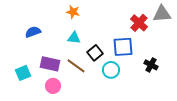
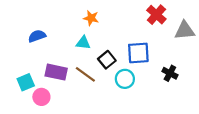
orange star: (73, 12) -> (91, 18), moved
gray triangle: (162, 14) -> (185, 30), moved
red cross: (139, 23) -> (156, 15), moved
pink circle: (53, 86) -> (41, 97), moved

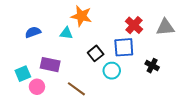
red cross: (156, 15) -> (134, 25), moved
orange star: (91, 18) -> (81, 16), size x1.5
cyan triangle: (83, 43) -> (66, 33), moved
brown line: (85, 74) -> (76, 89), moved

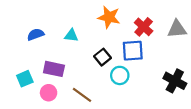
orange star: (81, 16) -> (109, 17), moved
black cross: (152, 66) -> (175, 81), moved, size x1.5
pink circle: (37, 87) -> (49, 93), moved

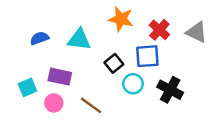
gray triangle: (177, 29) -> (197, 32), turned 30
cyan triangle: (71, 36) -> (79, 39), size x1.5
black cross: (175, 81) -> (170, 90), moved

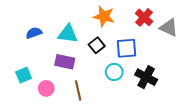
red cross: (159, 30) -> (144, 17), moved
black square: (114, 63) -> (97, 45), moved
purple rectangle: (60, 77) -> (65, 62), moved
brown line: (91, 105) -> (78, 91), turned 42

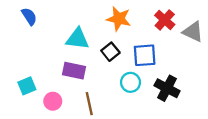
blue semicircle: (34, 33) -> (29, 16), moved, turned 77

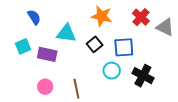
blue semicircle: (29, 16) -> (34, 17), moved
purple rectangle: (74, 71) -> (47, 54), moved
cyan square: (27, 86) -> (23, 46), moved

